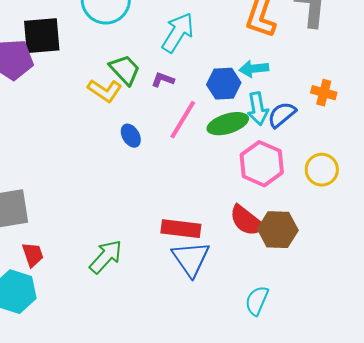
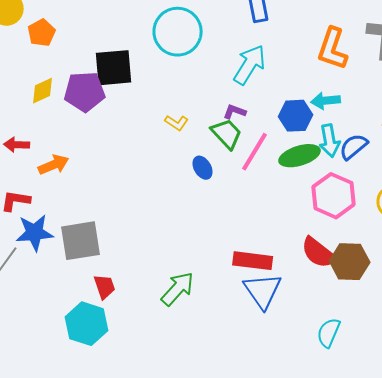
green trapezoid: (125, 70) -> (227, 134), moved
yellow L-shape: (105, 91) -> (177, 123), size x0.7

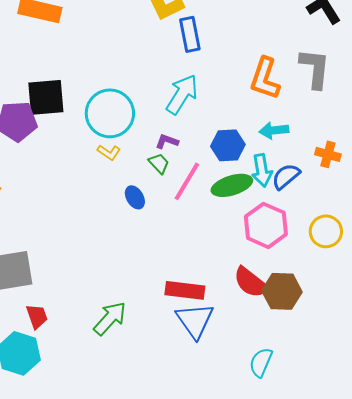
cyan circle: (178, 32) -> (110, 113), moved
cyan arrow: (326, 101) -> (274, 130), moved
green trapezoid: (227, 134) -> (159, 163), size x0.7

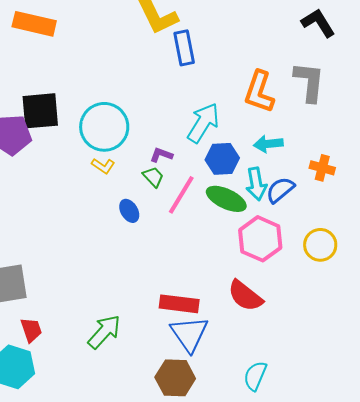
cyan arrow: (182, 94) -> (203, 123), moved
green ellipse: (232, 185) -> (226, 199), turned 42
brown hexagon: (282, 291) -> (175, 378), moved

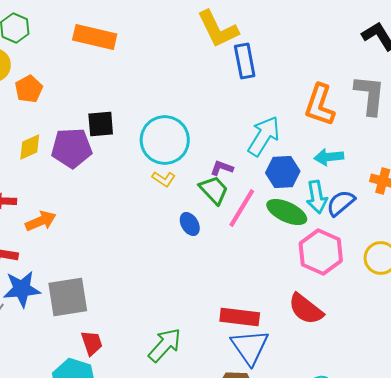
black square: (40, 111) -> (101, 124), size x0.7
green trapezoid: (153, 177) -> (214, 190), size x1.4

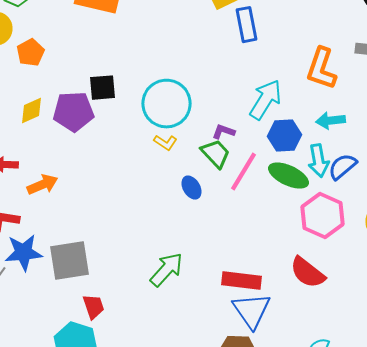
green arrow: (165, 345) -> (166, 270), moved

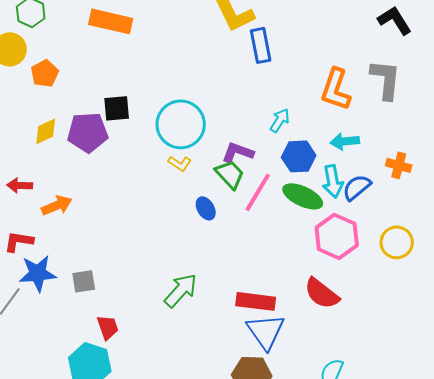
cyan arrow: (266, 100) -> (280, 120), size x0.6
purple L-shape: (224, 132) -> (238, 152), size x1.4
gray square: (70, 261) -> (84, 281), size x0.6

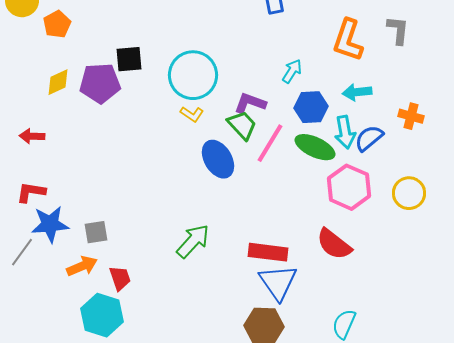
gray L-shape: (386, 79) -> (398, 30), size x0.7
orange arrow: (57, 205) -> (82, 266), moved
blue ellipse: (206, 208) -> (218, 159), size x1.6

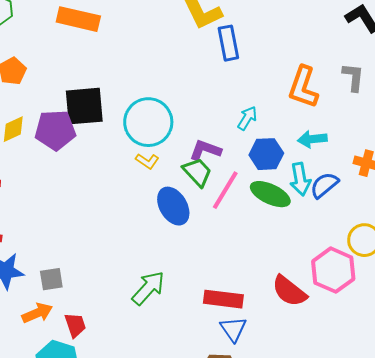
black square: (129, 59) -> (84, 106), size x1.5
pink hexagon: (349, 187) -> (333, 270), moved
blue triangle: (278, 282) -> (233, 329), size x0.7

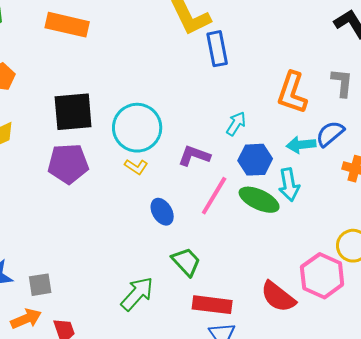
purple pentagon: (55, 130) -> (68, 164), moved
green trapezoid: (197, 172) -> (186, 262), moved
blue semicircle: (324, 185) -> (330, 134), moved
blue ellipse: (173, 206) -> (162, 212), size x0.7

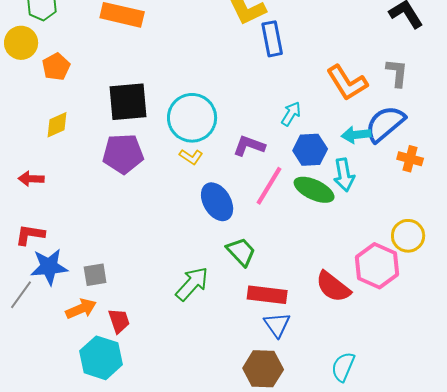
orange L-shape: (292, 93) -> (347, 83), turned -51
blue semicircle: (330, 134) -> (385, 124), size x1.4
blue ellipse: (162, 212) -> (217, 202), size x1.4

